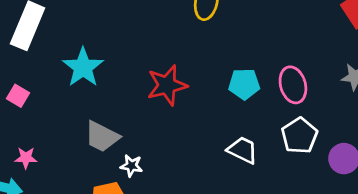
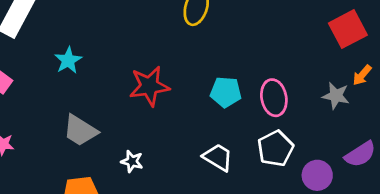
cyan star: (83, 67) -> (68, 60), size x0.7
white star: (131, 166) -> (132, 161), moved

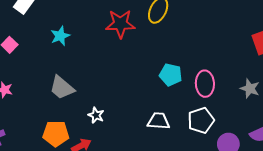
red star: (149, 86) -> (120, 24), moved
white trapezoid: (218, 157) -> (158, 121), turned -35

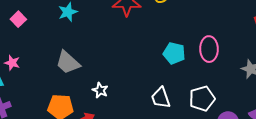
pink ellipse: (205, 84) -> (209, 49), moved
white trapezoid: (158, 121) -> (161, 98), turned -115

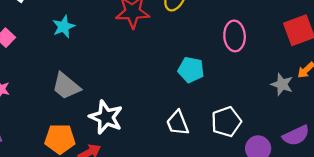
pink ellipse: (209, 49) -> (235, 36), moved
white star: (100, 90) -> (106, 117), size x1.8

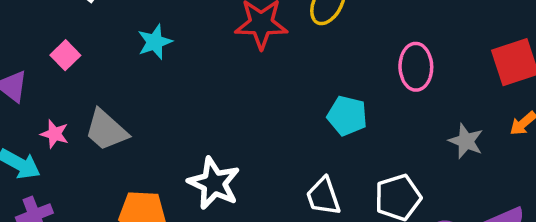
gray star: (282, 84) -> (466, 141), moved
gray trapezoid: (66, 86) -> (106, 130), moved

